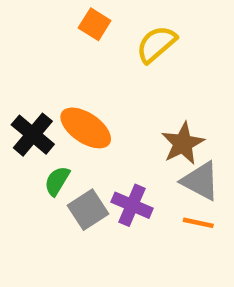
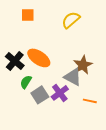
orange square: (95, 24) -> (28, 15), moved, turned -32
gray triangle: (200, 181) -> (73, 77), moved
purple cross: (132, 205) -> (60, 93), turned 30

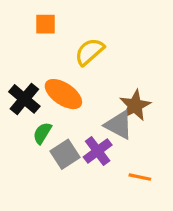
yellow semicircle: (71, 20) -> (89, 52), moved
orange line: (90, 101) -> (140, 177), moved

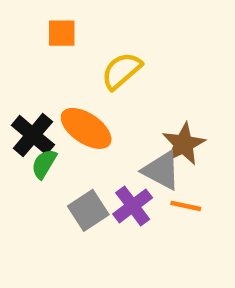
green semicircle: (42, 133) -> (44, 164), moved
orange line: (140, 177) -> (186, 206), moved

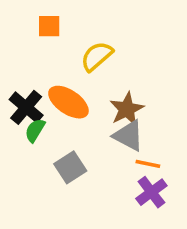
brown star: (184, 144) -> (127, 109), moved
purple cross: (133, 206) -> (151, 192), moved

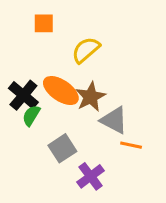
brown star: (127, 109) -> (91, 97), moved
purple cross: (151, 192) -> (91, 176), moved

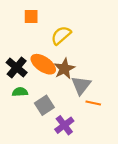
green semicircle: (31, 115) -> (20, 92), moved, turned 56
gray triangle: (114, 120) -> (81, 85), turned 40

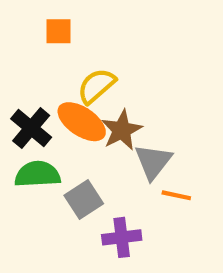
yellow semicircle: (61, 35) -> (96, 86), moved
green semicircle: (20, 92) -> (37, 174), size x1.5
purple cross: (64, 125) -> (122, 237), turned 30

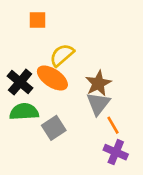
brown star: (122, 130) -> (98, 83), moved
orange line: (176, 195) -> (113, 125), turned 48
purple cross: (122, 237) -> (116, 152), moved, turned 30

